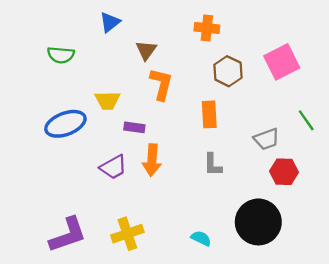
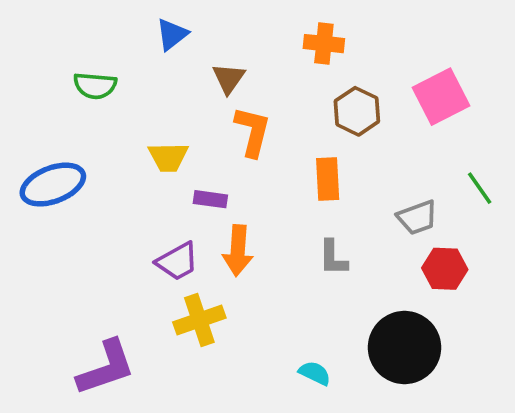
blue ellipse: (65, 124) -> (53, 185), moved
yellow cross: (127, 234) -> (199, 320), moved

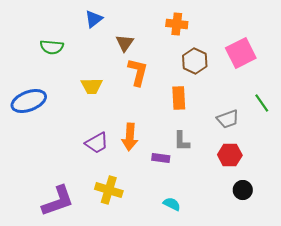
purple rectangle: (210, 199) -> (161, 158), moved
red hexagon: (445, 269) -> (230, 155), moved
yellow cross: (199, 320) -> (109, 190), moved, turned 36
black circle: (404, 348) -> (243, 190), moved, size x0.5

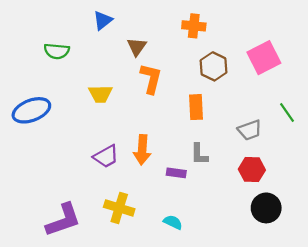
black circle: (243, 190) -> (266, 208), size x1.4
cyan semicircle: (172, 204) -> (173, 222), moved

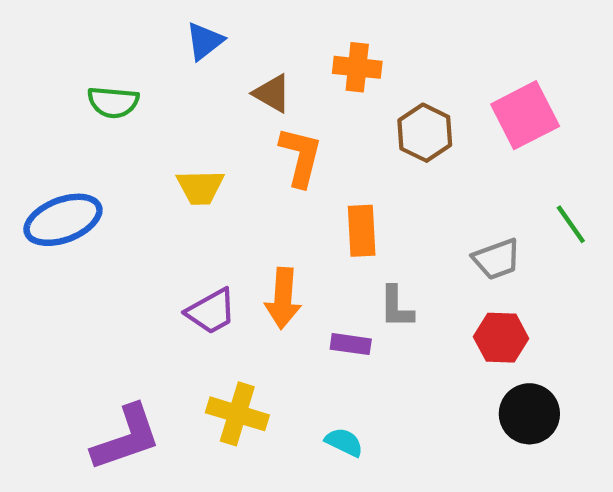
orange cross: (194, 26) -> (357, 67), moved
brown triangle: (137, 47) -> (272, 93), turned -35
orange rectangle: (196, 107) -> (362, 231), moved

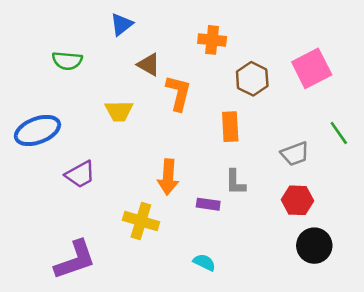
brown triangle: (272, 93) -> (149, 65), moved
orange rectangle: (362, 231) -> (230, 127), moved
purple trapezoid: (211, 311) -> (80, 174), moved
yellow cross: (237, 414) -> (141, 221), moved

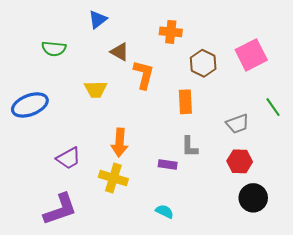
purple trapezoid: (80, 174) -> (69, 158), moved
orange arrow: (168, 177) -> (120, 143), moved

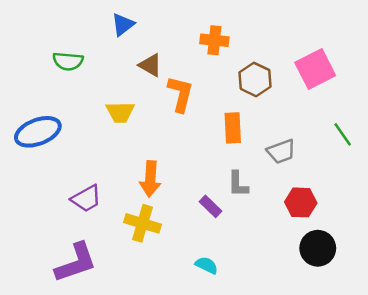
gray trapezoid: (238, 124) -> (281, 151), moved
purple rectangle: (168, 164) -> (211, 206), turned 36

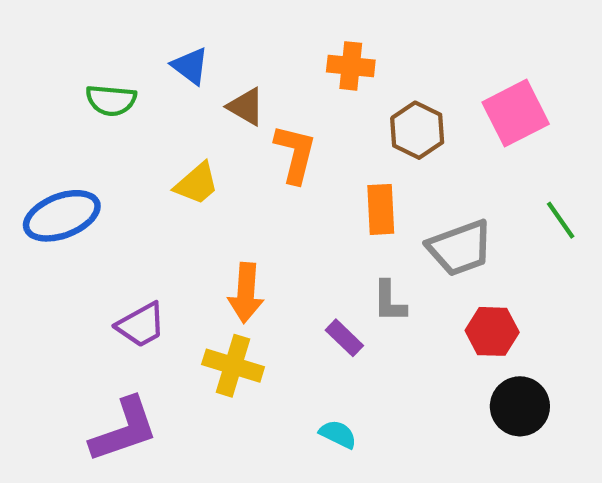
blue triangle: (123, 25) -> (190, 66), moved, turned -45
yellow trapezoid: (120, 112) -> (197, 184), turned -40
gray trapezoid: (281, 151) -> (460, 248), size x1.4

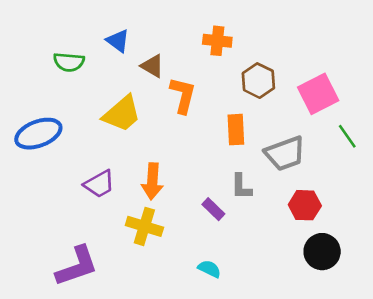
pink square: (516, 113) -> (318, 94), moved
yellow trapezoid: (197, 184) -> (122, 114), size x1.4
purple trapezoid: (141, 325) -> (99, 184), moved

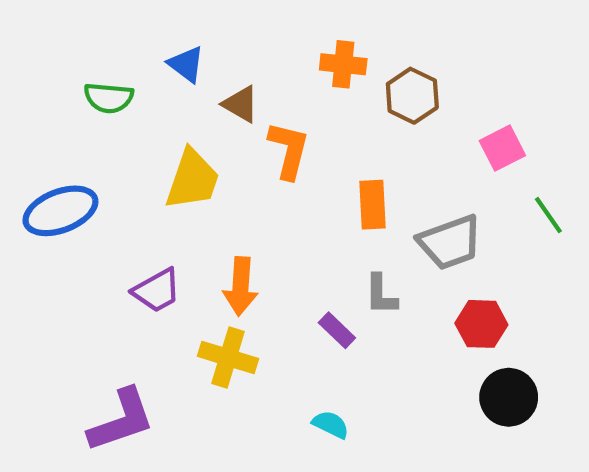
brown hexagon: (258, 81) -> (412, 96), moved
pink square: (318, 94) -> (502, 148), size x0.7
yellow trapezoid: (122, 114) -> (192, 179), turned -30

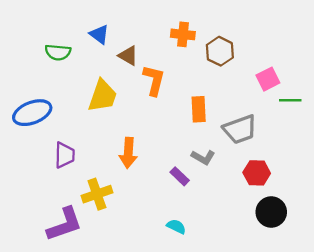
green line: (548, 215) -> (290, 100), moved, turned -55
purple trapezoid: (157, 290) -> (65, 155), moved, turned -60
gray L-shape: (381, 295) -> (203, 157), turned -60
yellow cross: (228, 357) -> (97, 194), moved, turned -36

